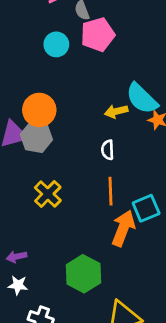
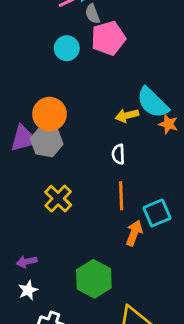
orange arrow: (123, 228) -> (134, 233), size x0.7
white star: (18, 285) -> (28, 290), turned -30

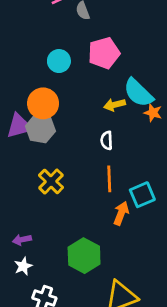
pink pentagon: (108, 38) -> (104, 53), moved
cyan circle: (67, 48) -> (59, 61), moved

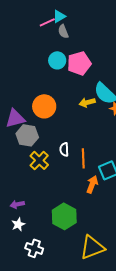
cyan circle: (59, 61) -> (57, 60), moved
orange circle: (43, 103) -> (44, 106), moved
gray hexagon: (40, 129) -> (27, 135), moved
white semicircle: (107, 140) -> (64, 149), moved

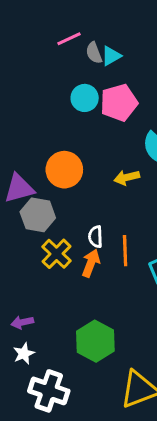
cyan triangle: (59, 16) -> (111, 56), moved
yellow arrow: (87, 102) -> (127, 177), moved
orange arrow: (92, 184) -> (91, 263), moved
white cross: (34, 248) -> (49, 391), size x1.4

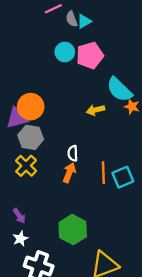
orange circle: (64, 170) -> (31, 107), moved
orange line: (125, 251) -> (103, 173), moved
yellow cross: (57, 254) -> (26, 166), moved
purple arrow: (22, 322) -> (19, 216), turned -112

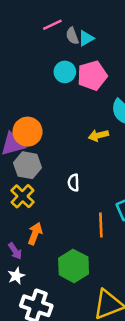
orange arrow: (69, 173) -> (35, 234), moved
orange line: (103, 173) -> (101, 225), moved

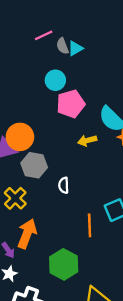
pink pentagon: (92, 76) -> (71, 104), moved
gray hexagon: (28, 165) -> (34, 165), moved
orange arrow: (35, 234) -> (27, 234), size x1.4

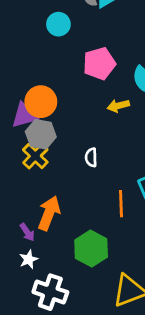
cyan circle: (55, 80) -> (58, 24), moved
gray hexagon: (34, 165) -> (41, 134), moved
yellow cross: (15, 198) -> (35, 156), moved

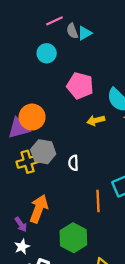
pink pentagon: (99, 64) -> (80, 86), turned 30
gray hexagon: (41, 134) -> (43, 152), moved
yellow cross: (35, 156) -> (28, 162), turned 30

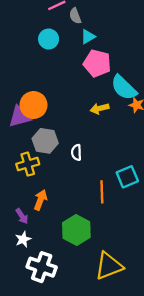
cyan triangle: (85, 33) -> (88, 37), moved
pink pentagon: (80, 86) -> (97, 63), moved
yellow cross: (28, 162) -> (28, 164), moved
orange arrow: (39, 209) -> (40, 200), size x0.7

